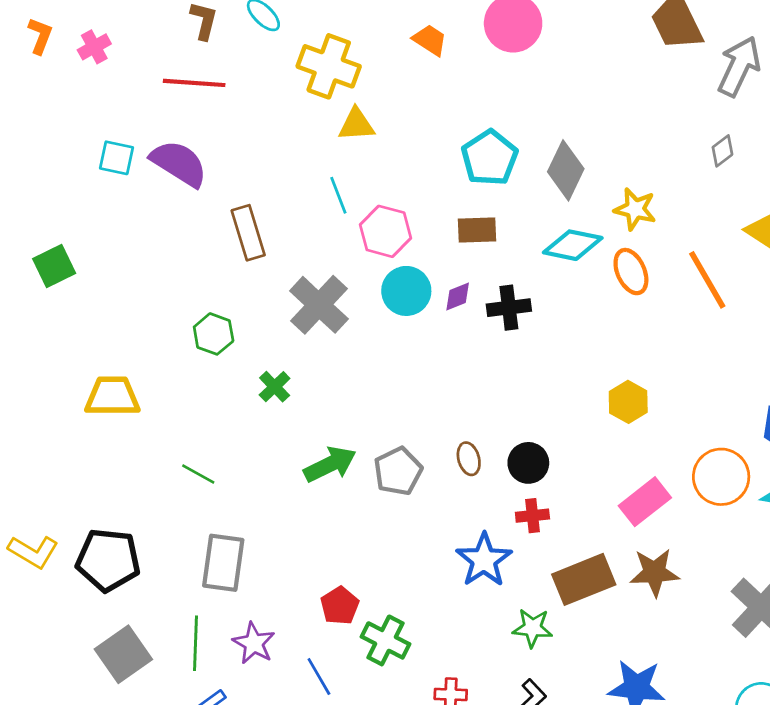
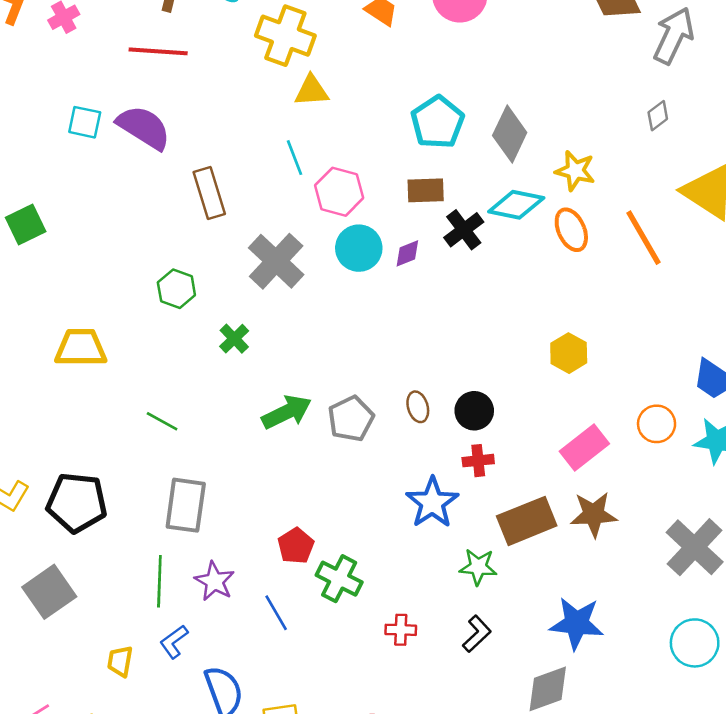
black cross: (509, 308) -> (464, 230), moved, turned -30
orange circle: (721, 477) -> (657, 424), size x0.7
gray square: (123, 654) -> (49, 592), moved

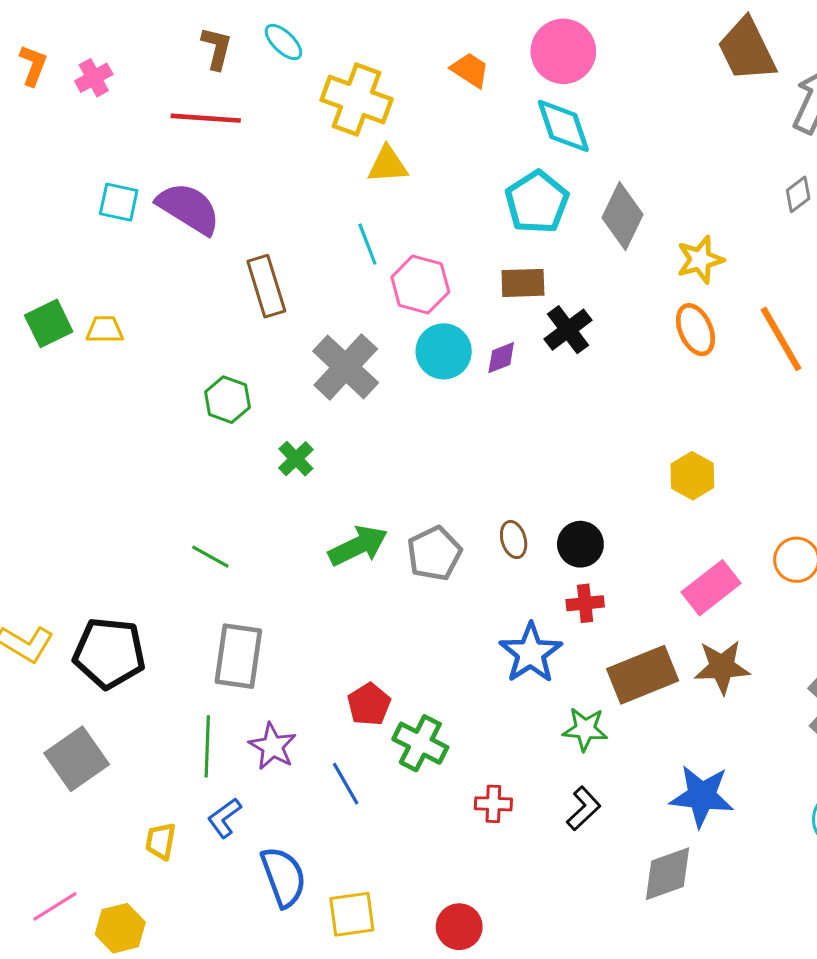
yellow star: (575, 171) -> (700, 260), turned -30
cyan diamond: (516, 205) -> (563, 126), moved, turned 60
yellow trapezoid: (81, 348) -> (105, 330), moved, size x0.6

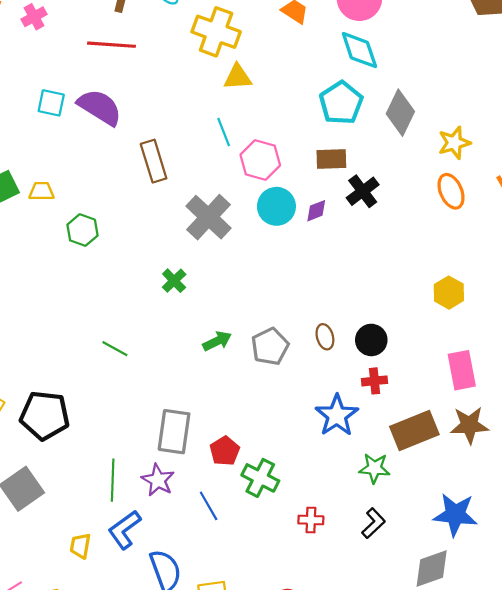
green hexagon: (227, 400) -> (82, 230), moved
green arrow: (358, 546) -> (217, 341), size x0.7
pink rectangle: (711, 588) -> (462, 370), turned -63
gray rectangle: (238, 656) -> (174, 432), moved
blue L-shape: (224, 818) -> (124, 530), size x1.4

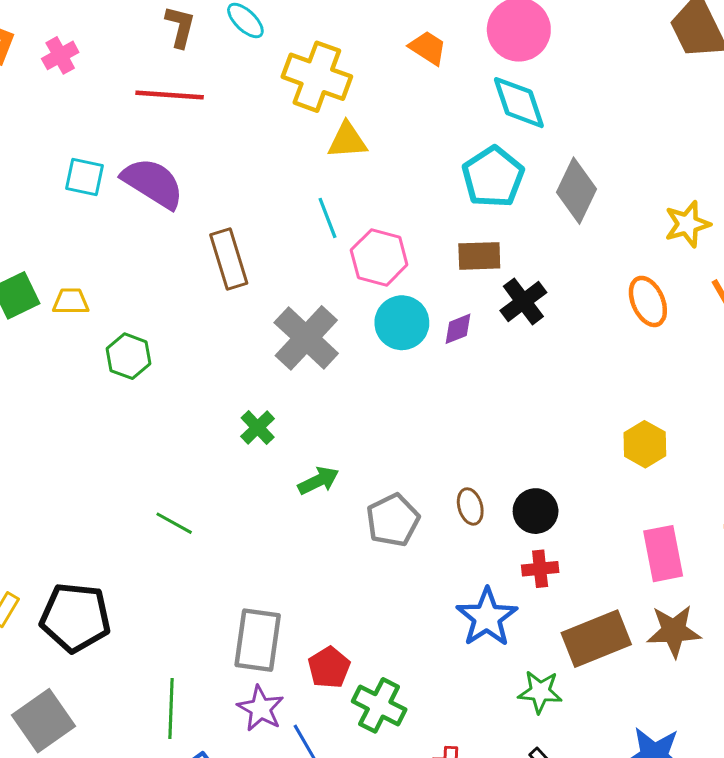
yellow star: (454, 143) -> (687, 224), moved
green arrow: (217, 341) -> (318, 481), moved
purple star: (158, 480) -> (261, 708), moved

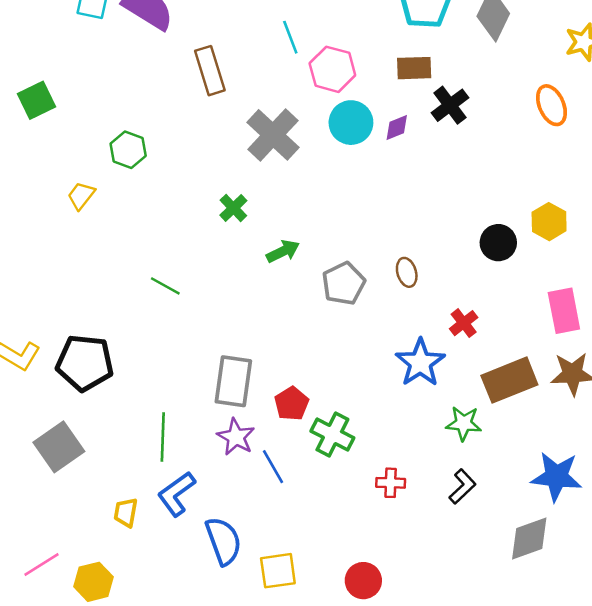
yellow trapezoid: (71, 301) -> (81, 196), moved, turned -52
black circle: (536, 511) -> (498, 243), moved
red cross: (540, 569) -> (464, 323), turned -32

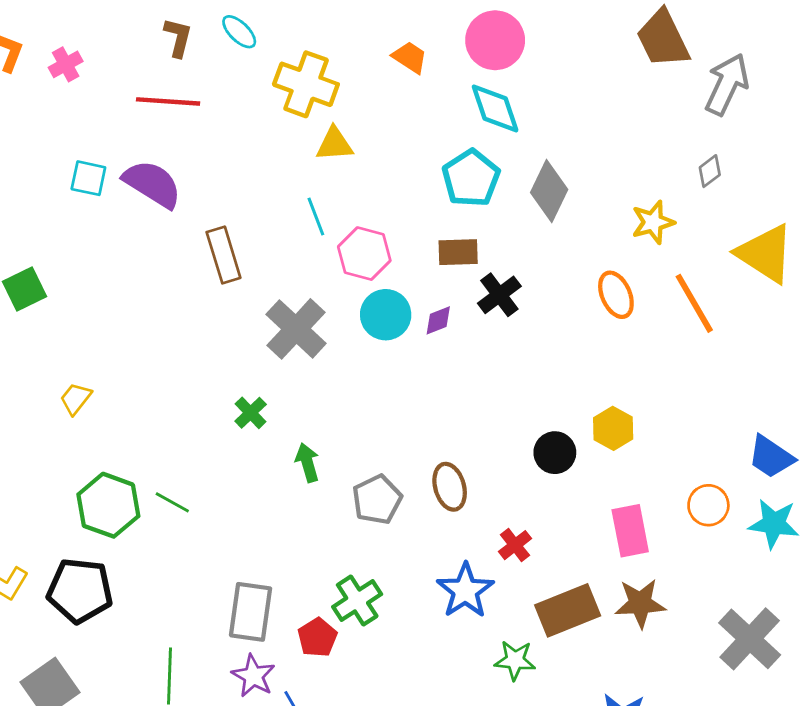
green hexagon: (128, 150) -> (108, 505), moved, size x1.5
green arrow: (283, 251) -> (307, 463), turned -80
brown ellipse: (407, 272) -> (450, 487), size x1.4
green cross: (332, 435) -> (357, 601), moved, turned 30

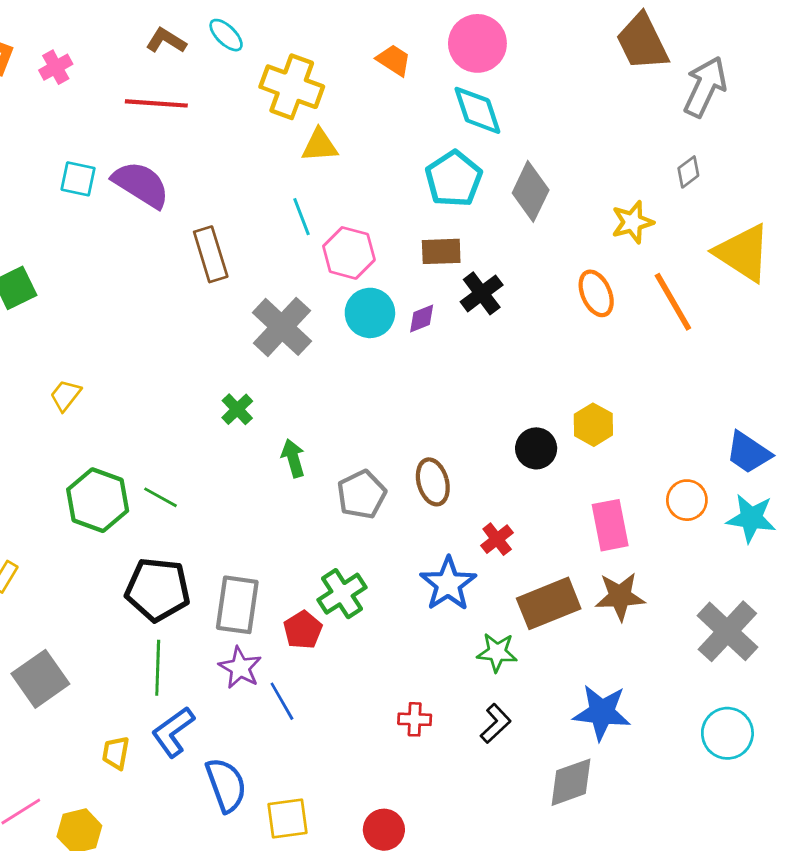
brown L-shape: (178, 37) -> (166, 41), turned -72
black pentagon: (80, 591) -> (158, 589), moved

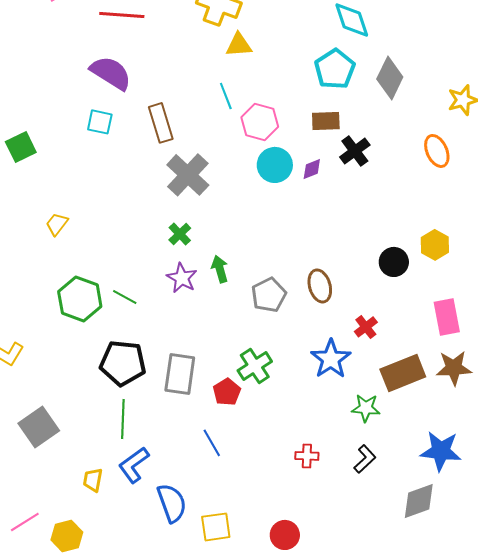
cyan square: (78, 179) -> (100, 122), moved
gray cross: (282, 327) -> (188, 175), moved
purple star: (240, 668) -> (182, 278), moved

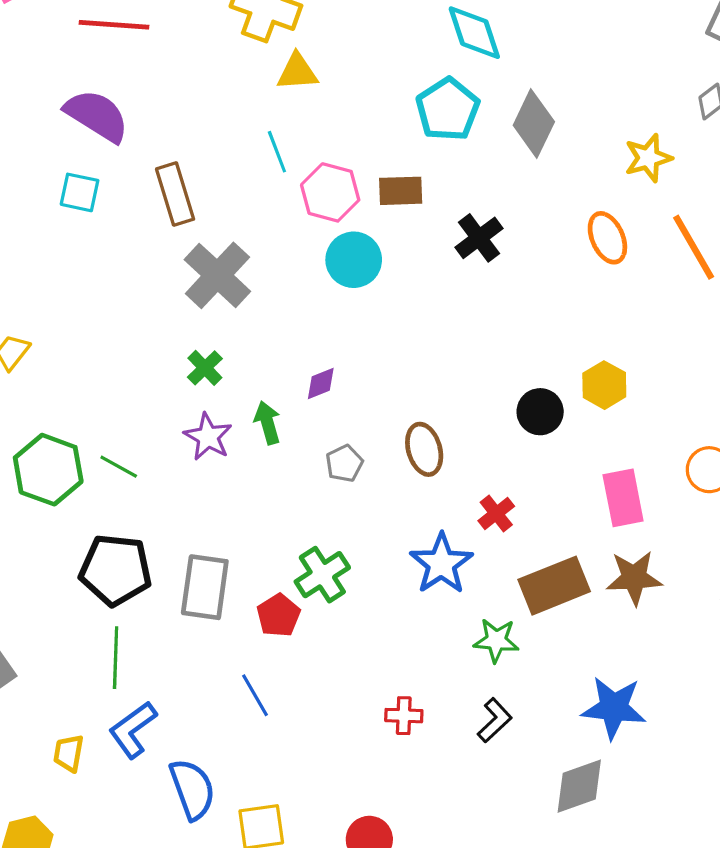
brown rectangle: (326, 121) -> (401, 191), moved
purple diamond: (312, 169) -> (321, 384), moved
gray pentagon: (269, 295) -> (344, 463), size x0.7

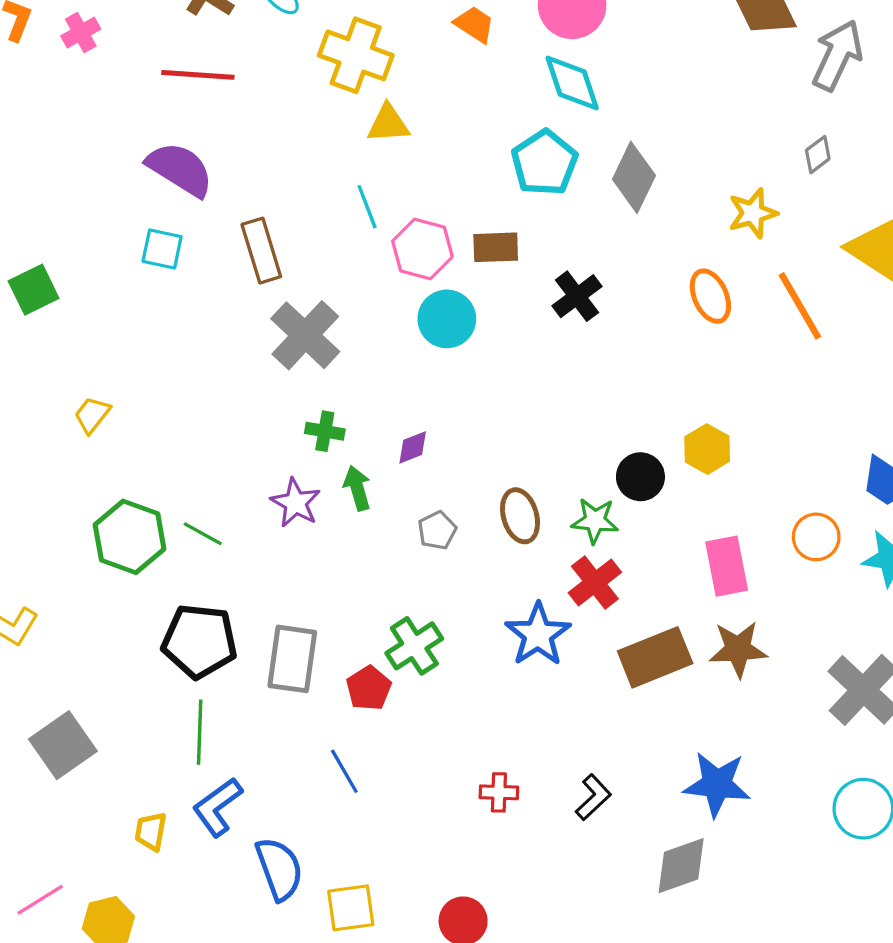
green cross: (205, 368) -> (325, 431), moved, turned -36
red cross: (496, 514) -> (595, 582), size x1.4
green star: (496, 640) -> (595, 521), moved

